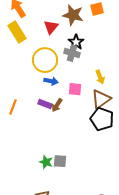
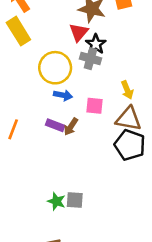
red triangle: (51, 27) -> (79, 32), moved
brown triangle: (101, 99) -> (129, 119), turned 45

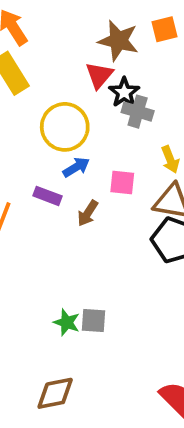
gray cross: (91, 59) -> (138, 112), moved
blue arrow: (63, 95) -> (76, 167), turned -42
purple rectangle: (55, 125) -> (47, 196), moved

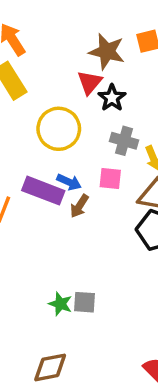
gray cross: (138, 112) -> (124, 141), moved
blue arrow: (76, 167) -> (69, 182), moved, turned 55
purple rectangle: (47, 196) -> (43, 191), size x1.6

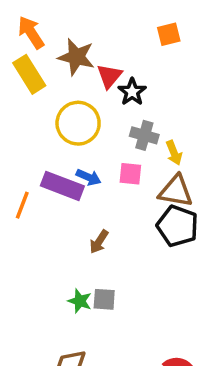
brown star: (107, 52) -> (76, 57), moved
brown arrow: (79, 206) -> (99, 242), moved

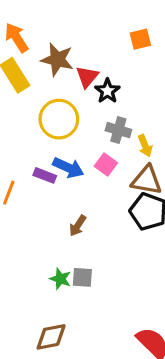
pink square: (130, 174) -> (106, 165), turned 30
blue arrow: (89, 177) -> (68, 168), size x1.4
purple rectangle: (62, 186) -> (45, 175), size x0.6

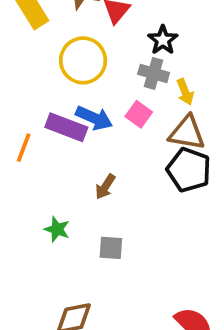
black star: (107, 91) -> (163, 40), moved
purple rectangle: (45, 175) -> (66, 127), size x1.5
green star: (60, 279) -> (57, 229), moved

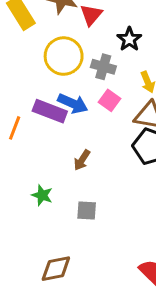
gray cross: (154, 73) -> (103, 67), moved

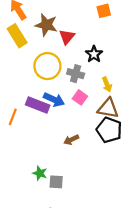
brown arrow: (82, 160) -> (71, 140), moved, turned 32
green star: (42, 195) -> (40, 173), moved
gray square: (87, 211) -> (56, 182), moved

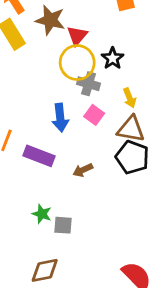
yellow circle: (47, 66) -> (77, 63), moved
blue arrow: (54, 100) -> (60, 118), turned 60
purple rectangle: (38, 105) -> (39, 156), moved

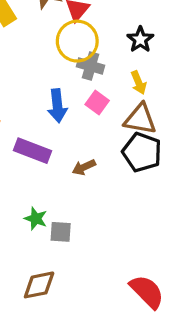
black star: (113, 58) -> (140, 39), moved

